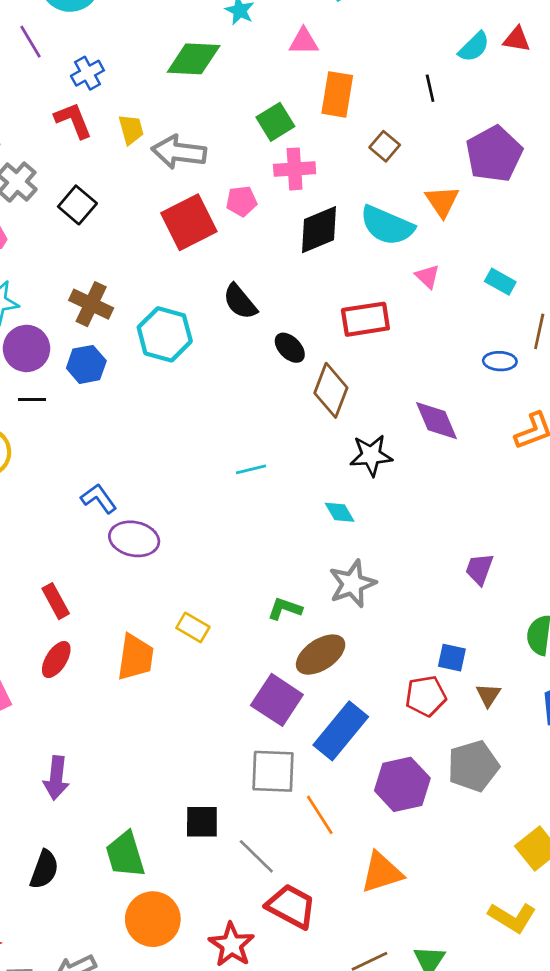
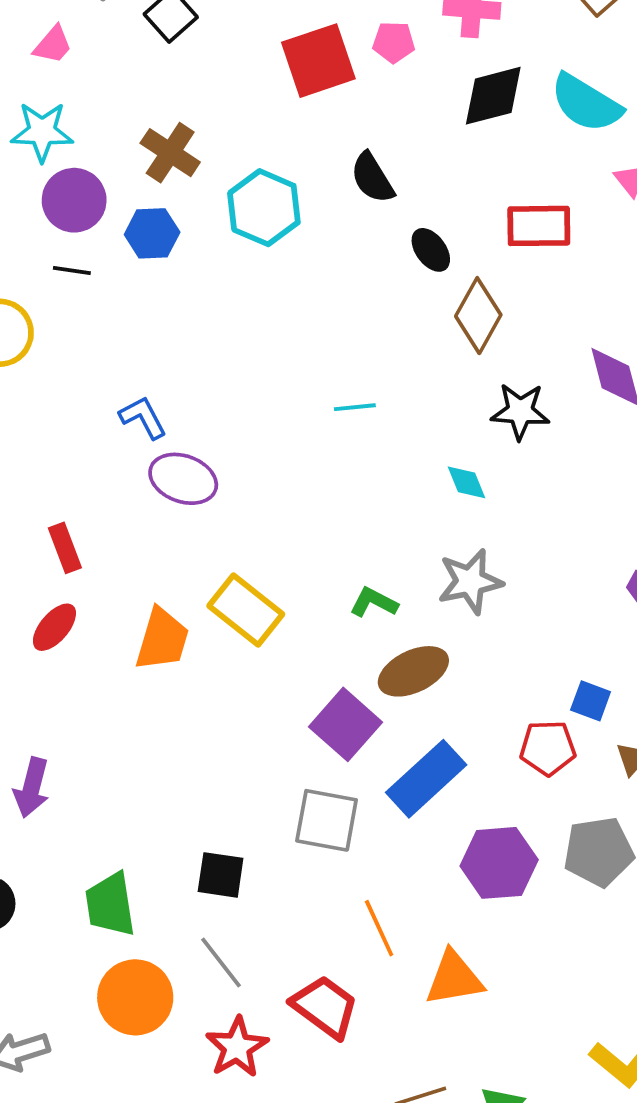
yellow rectangle: (193, 627) -> (246, 610), size x1.6
orange line: (320, 815) -> (379, 928), moved
gray line: (256, 856) -> (221, 962), moved

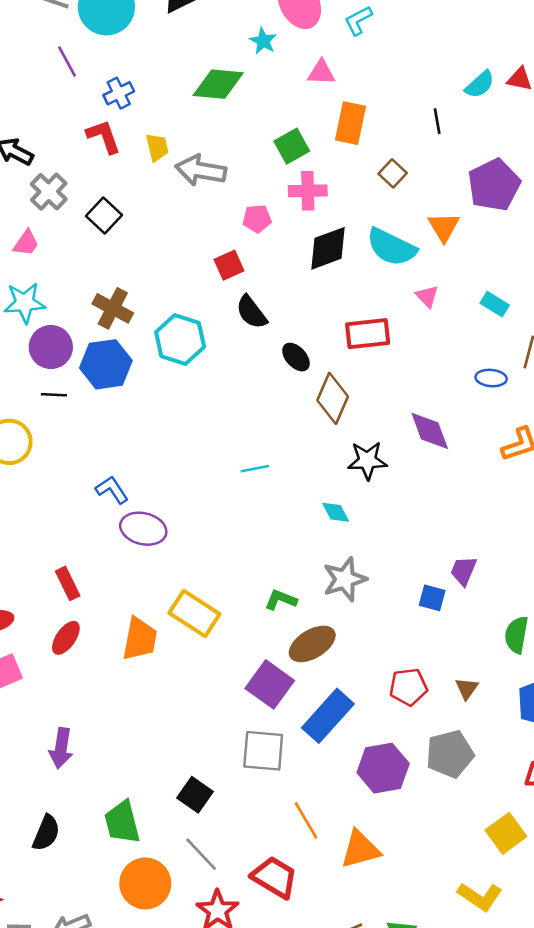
red square: (318, 61) -> (229, 265), moved, size x0.6
blue hexagon: (152, 233) -> (106, 364), size x1.4
blue square: (591, 701) -> (432, 598), moved
black square: (221, 875) -> (195, 795), turned 32

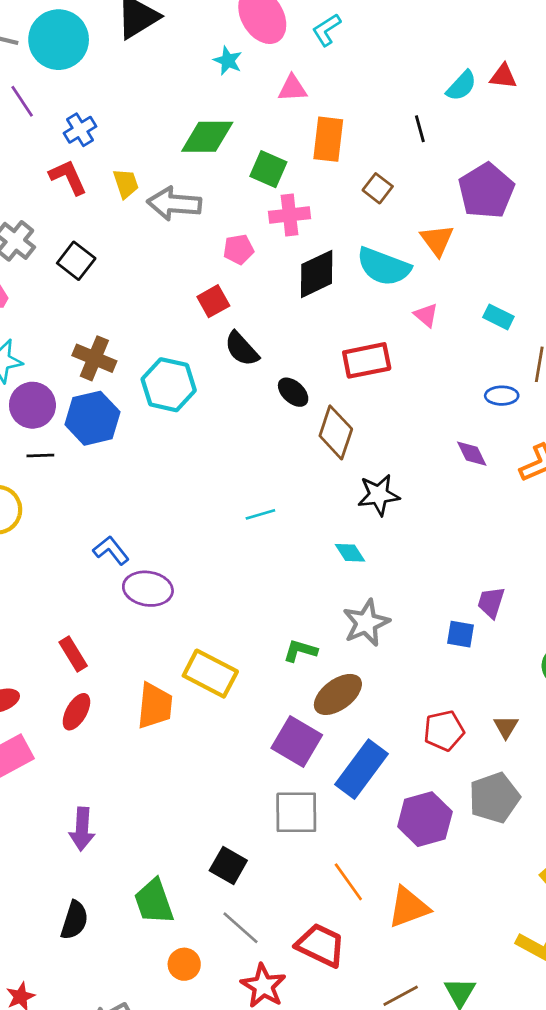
green diamond: (218, 84) -> (207, 137), moved
green square: (292, 146) -> (268, 169), turned -32
purple diamond: (430, 431) -> (472, 454), moved, size x0.7
orange circle: (145, 883) -> (184, 964), size x0.6

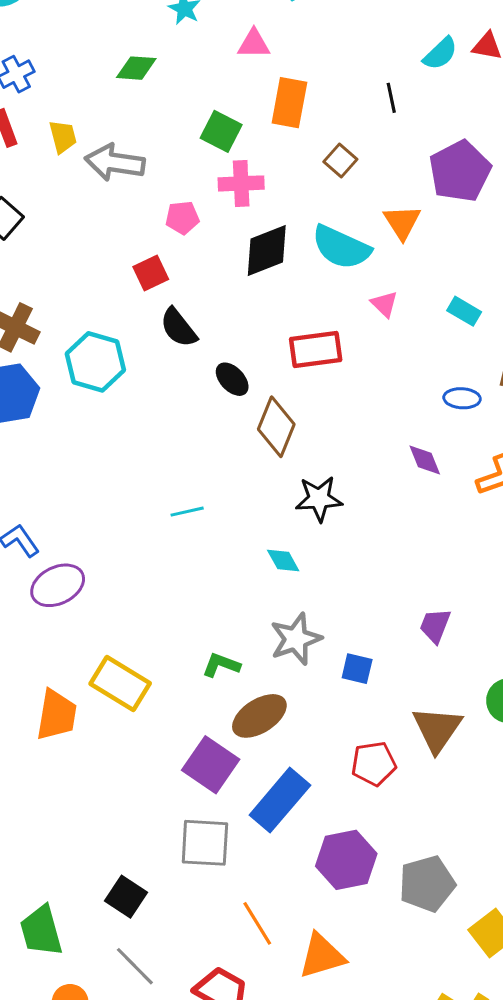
green diamond: (207, 137) -> (136, 68), moved, size x0.7
purple ellipse: (148, 589) -> (58, 585), turned -39
blue square: (461, 634) -> (357, 669), moved
brown triangle: (506, 727) -> (437, 729), moved, size x1.8
gray pentagon: (494, 798) -> (427, 884), moved

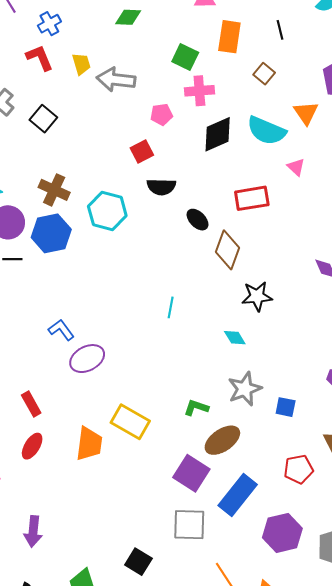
black line: (391, 98) -> (280, 30), moved
black semicircle: (179, 328) -> (161, 187), turned -48
cyan line: (187, 512) -> (171, 307), turned -65

